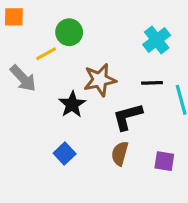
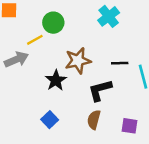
cyan cross: (157, 40) -> (109, 16), moved
gray arrow: (23, 78) -> (16, 59), turned -70

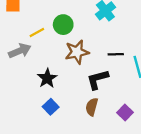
green circle: (53, 23) -> (63, 25), moved
black star: (56, 80) -> (47, 78), moved
purple square: (129, 126) -> (125, 113), turned 35

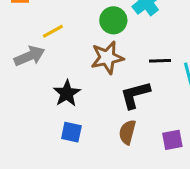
green circle: (63, 25) -> (113, 20), moved
blue square: (51, 107) -> (71, 132), turned -35
purple square: (125, 113) -> (172, 140), turned 35

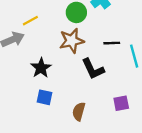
black L-shape: (135, 95) -> (93, 69), turned -100
brown semicircle: (127, 132) -> (79, 111), moved

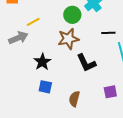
black line: (112, 43) -> (108, 33), moved

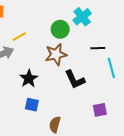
brown semicircle: (74, 99) -> (55, 125), moved

